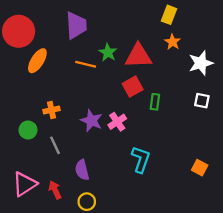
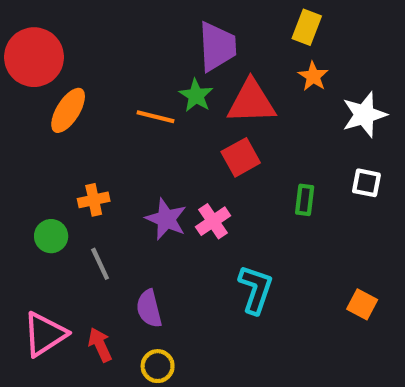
purple trapezoid: (76, 25) -> (217, 46), moved
green rectangle: (155, 102) -> (305, 200), moved

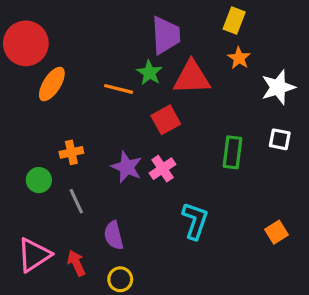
red square: (241, 157) -> (166, 120), moved
green rectangle: (305, 200) -> (233, 152), size x1.4
orange square: (362, 304) -> (276, 232), turned 30

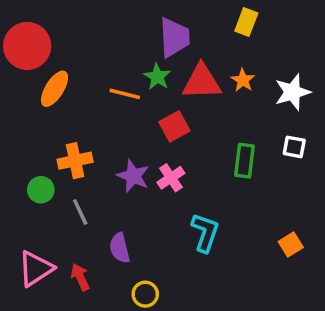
orange star: (239, 58) -> (243, 80), moved
orange cross: (71, 152) -> (75, 161), size x1.4
yellow circle: (120, 279) -> (145, 294), moved

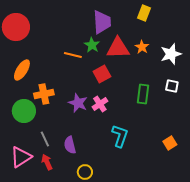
orange ellipse: (55, 89) -> (22, 70), moved
green circle: (41, 190) -> (24, 111), size x1.5
gray line: (80, 212) -> (45, 139), moved

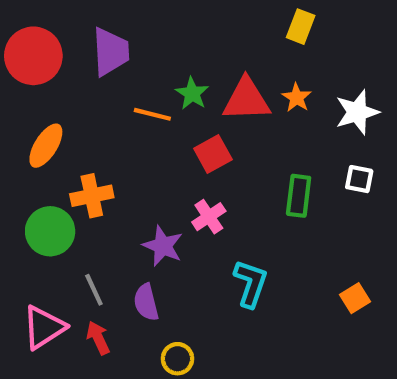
purple trapezoid: (102, 22) -> (111, 52), moved
purple star: (78, 103) -> (163, 246), moved

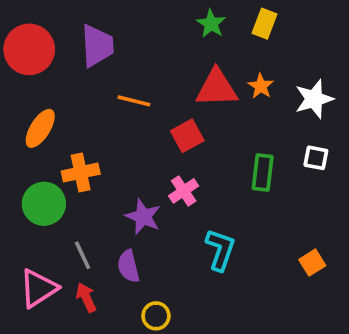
green star: (192, 93) -> (211, 24), moved

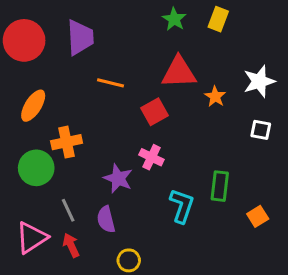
orange star: (261, 86) -> (215, 97), moved
green rectangle: (263, 173) -> (220, 186), moved
pink cross: (184, 191) -> (151, 157), turned -30

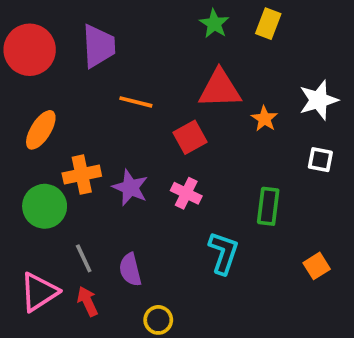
purple star: (118, 178) -> (130, 188), moved
green rectangle: (220, 186) -> (268, 206), moved

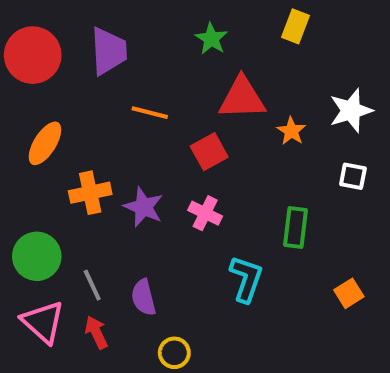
green star: (214, 24) -> (211, 39), moved
green circle: (45, 206) -> (37, 256), moved
pink triangle: (39, 292) -> (43, 322), turned -45

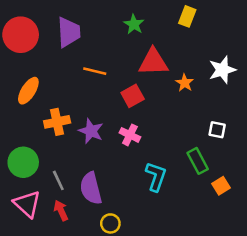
white square: (353, 176) -> (217, 130), moved
green rectangle: (295, 228) -> (198, 161), moved, turned -35
purple semicircle: (144, 297) -> (91, 188), size x1.4

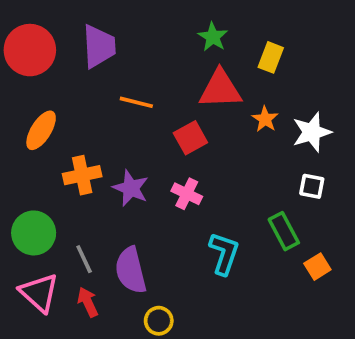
yellow rectangle: (187, 16) -> (271, 57), moved
green star: (134, 24) -> (213, 37), moved
white star: (222, 70) -> (312, 132), moved

